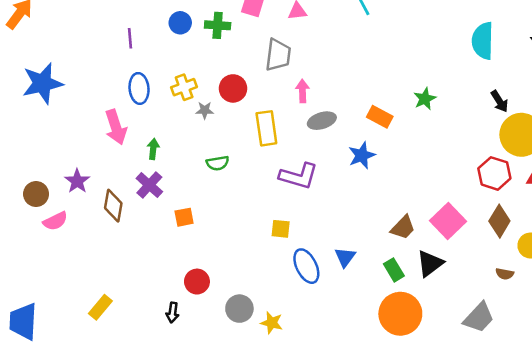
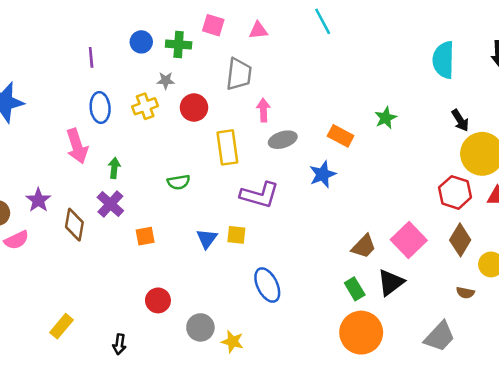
gray star: (205, 110) -> (166, 81), moved
yellow square: (281, 229) -> (236, 235), moved
blue triangle: (345, 257) -> (207, 239), moved
black arrow: (172, 312) -> (119, 344), moved

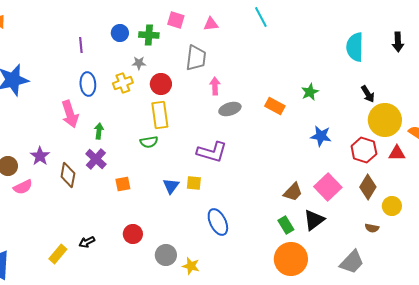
yellow rectangle: (227, 147) -> (160, 115), moved
blue star: (323, 174) -> (321, 136), moved, turned 30
black arrow: (119, 344) -> (87, 242), moved, turned 56

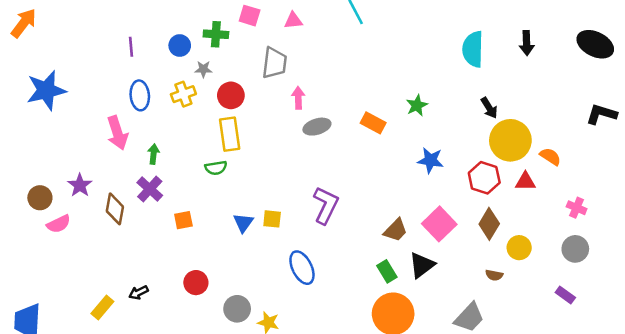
blue circle: (120, 33) -> (180, 45), moved
purple L-shape: (212, 152) -> (326, 205), moved, turned -80

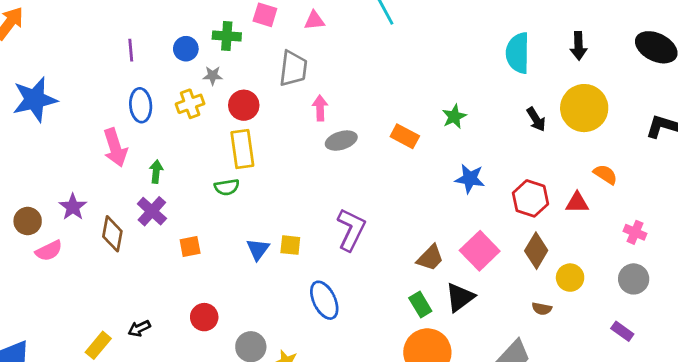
yellow circle: (510, 140) -> (584, 108), moved

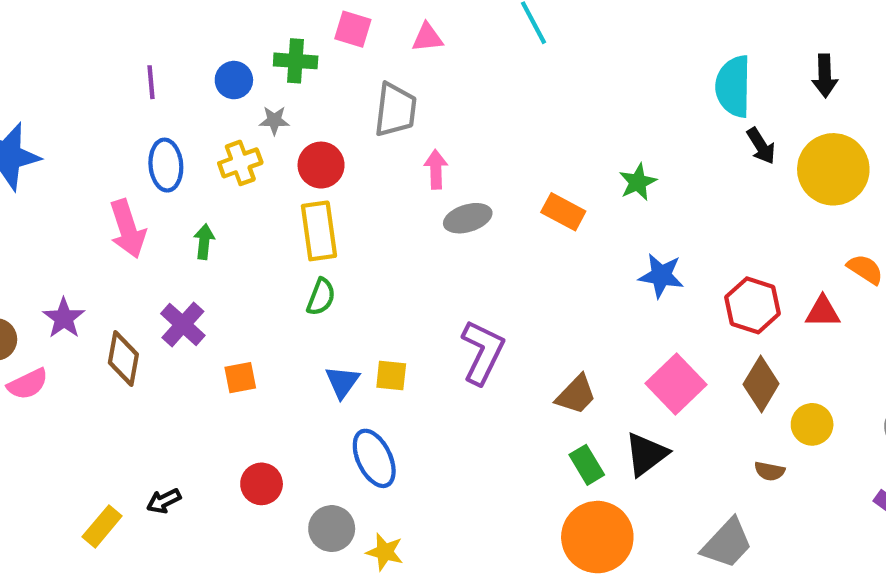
black arrow: (536, 119) -> (761, 146), moved
green arrow: (156, 172) -> (204, 242), moved
green semicircle: (227, 187) -> (321, 297), moved, turned -60
brown trapezoid: (430, 258) -> (576, 395), moved
blue ellipse: (324, 300) -> (374, 458), moved

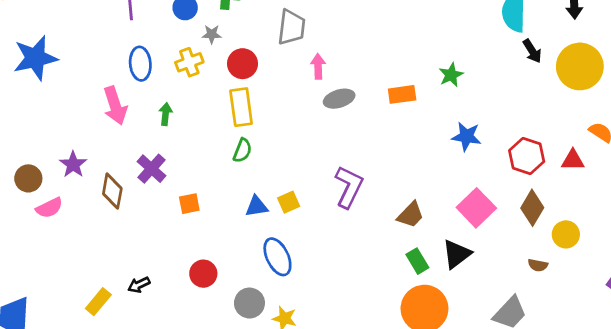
orange rectangle: (563, 212) -> (402, 94), turned -36
yellow square: (391, 375) -> (289, 202), turned -30
blue triangle: (342, 382) -> (256, 206), turned 45

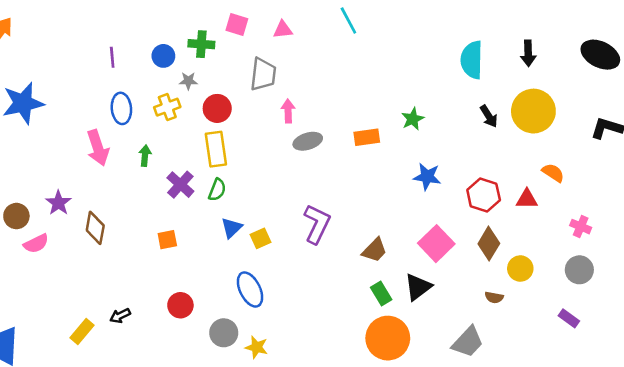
black arrow: (532, 51) -> (489, 116), moved
purple cross: (152, 169) -> (180, 185), moved
blue triangle: (256, 206) -> (232, 228), moved, turned -35

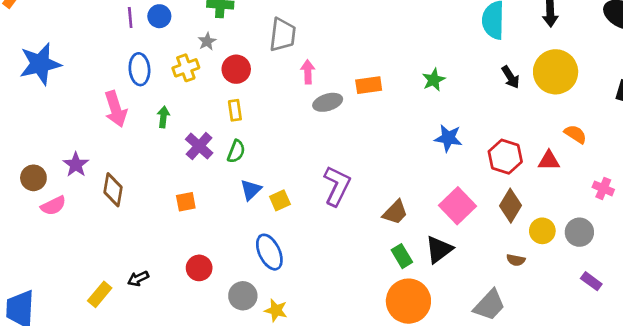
blue circle: (163, 56) -> (159, 16), moved
gray star: (188, 81) -> (207, 41), turned -30
orange rectangle: (367, 137) -> (369, 85), moved
yellow rectangle: (216, 149) -> (235, 110), size x0.6
gray circle: (579, 270) -> (579, 232), moved

